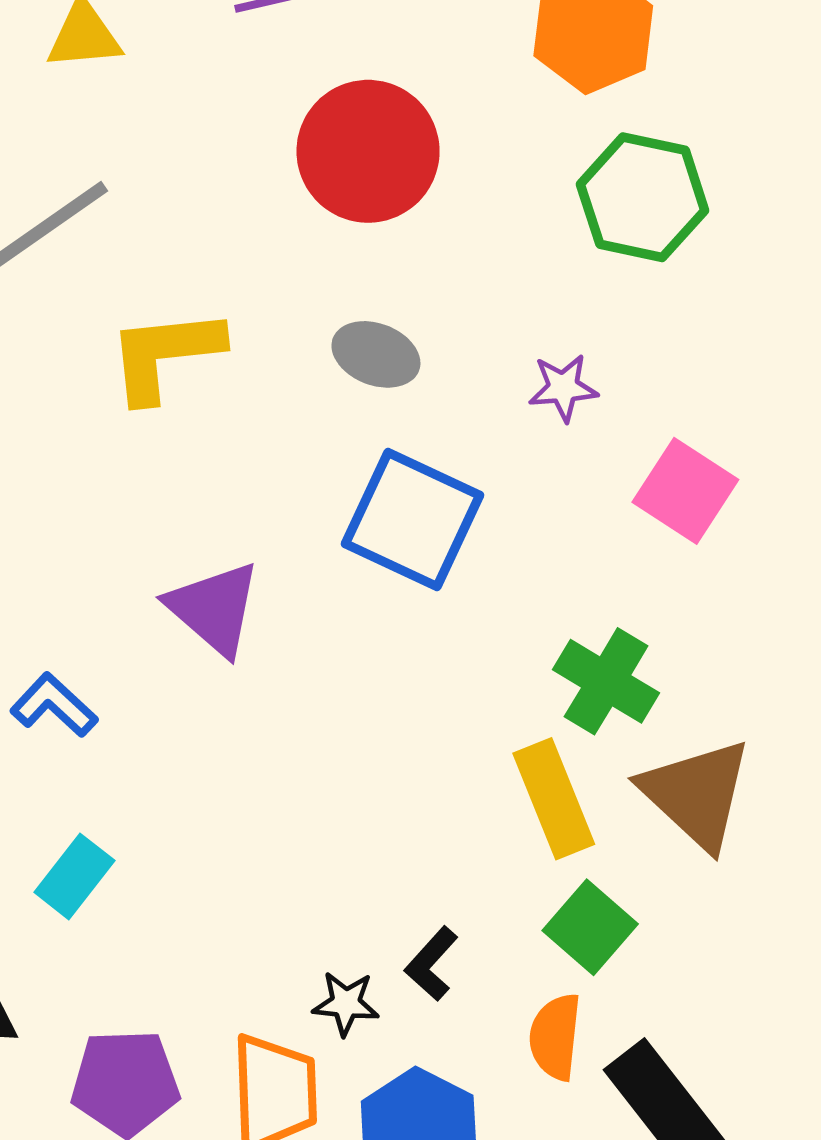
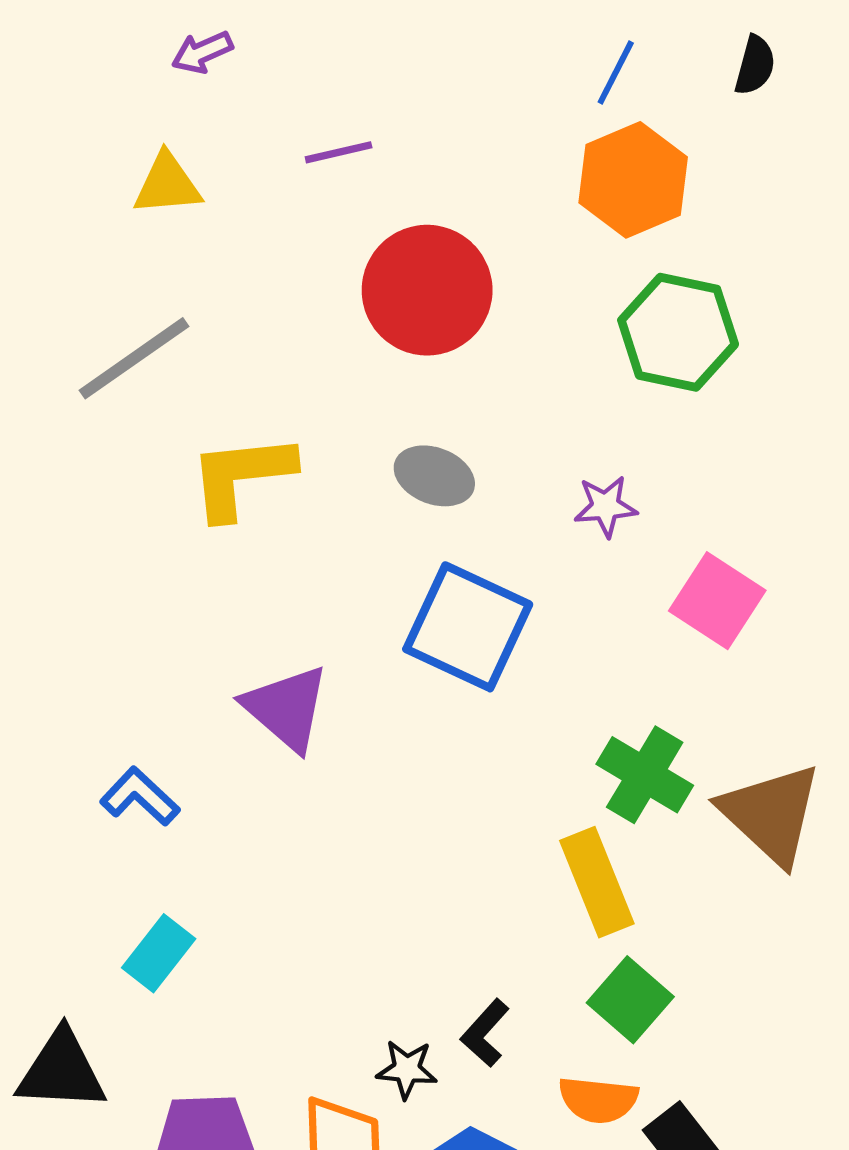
brown triangle: (696, 794) -> (771, 814), moved
orange semicircle: (555, 1037) -> (598, 1100), turned -90

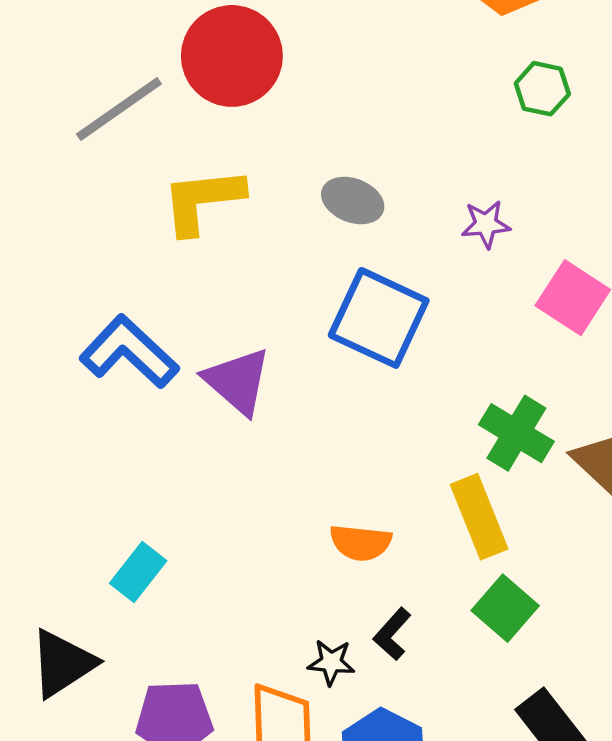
red circle: (427, 290) -> (232, 56), moved
green hexagon: (678, 332) -> (542, 89), size x0.6
blue L-shape: (140, 797) -> (129, 352), moved, size x1.6
black triangle: (61, 1071) -> (62, 663), turned -36
orange semicircle: (598, 1100) -> (361, 543), moved

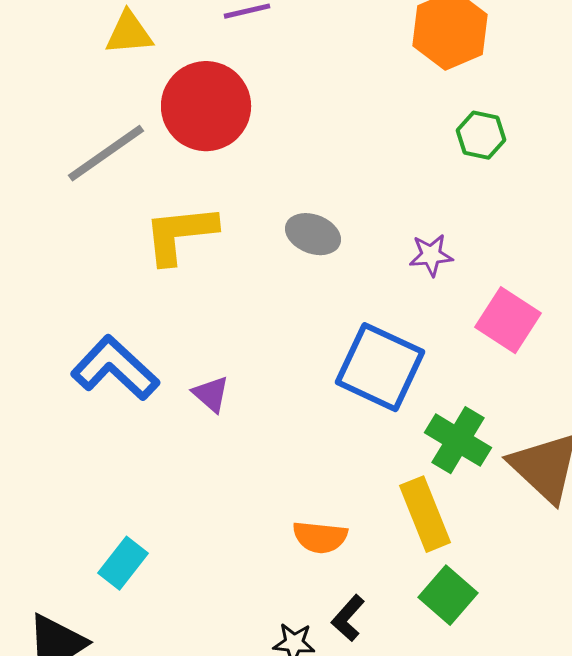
blue square: (379, 318) -> (380, 367), moved
purple triangle: (237, 381) -> (211, 394), size x0.6

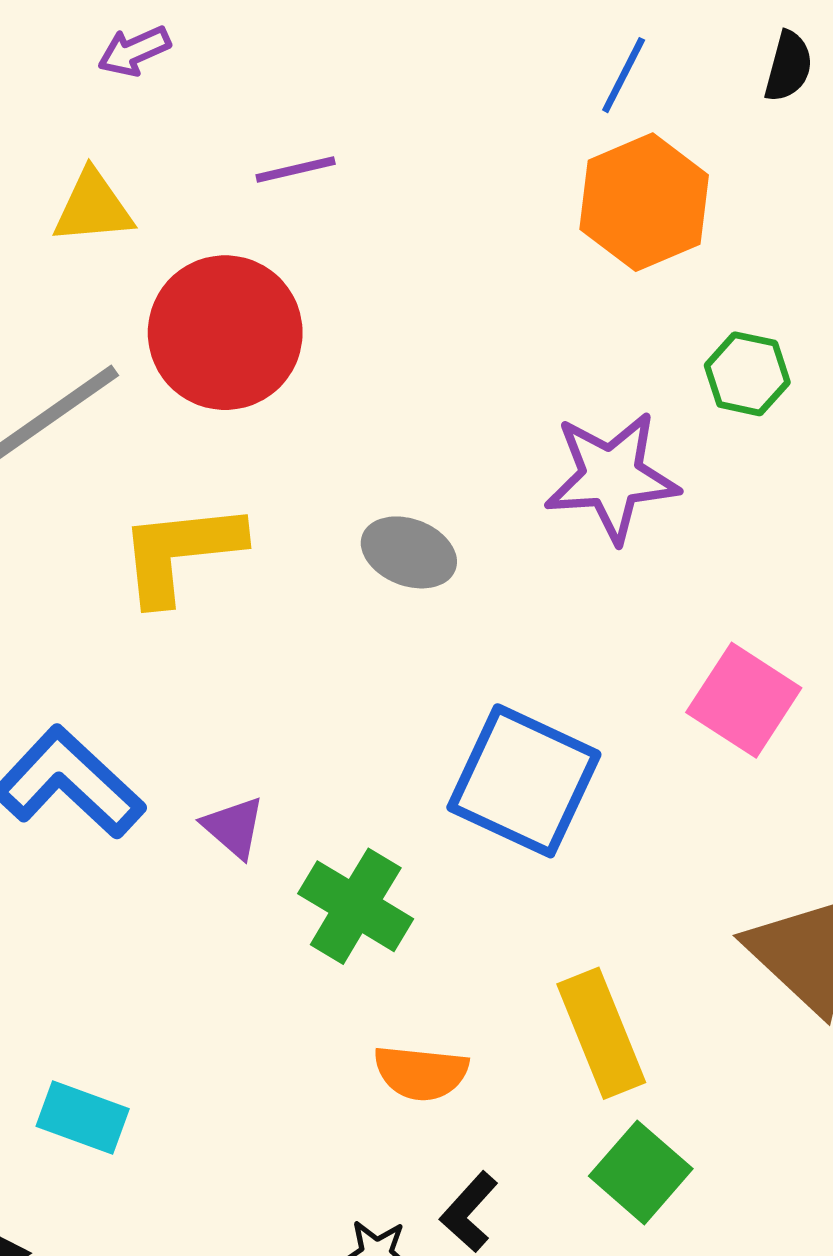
green hexagon: (481, 135) -> (747, 374), moved
purple star: (431, 255) -> (612, 477), moved, size x1.8
green cross: (458, 440) -> (356, 906), moved
cyan rectangle: (123, 563) -> (83, 1117), turned 72

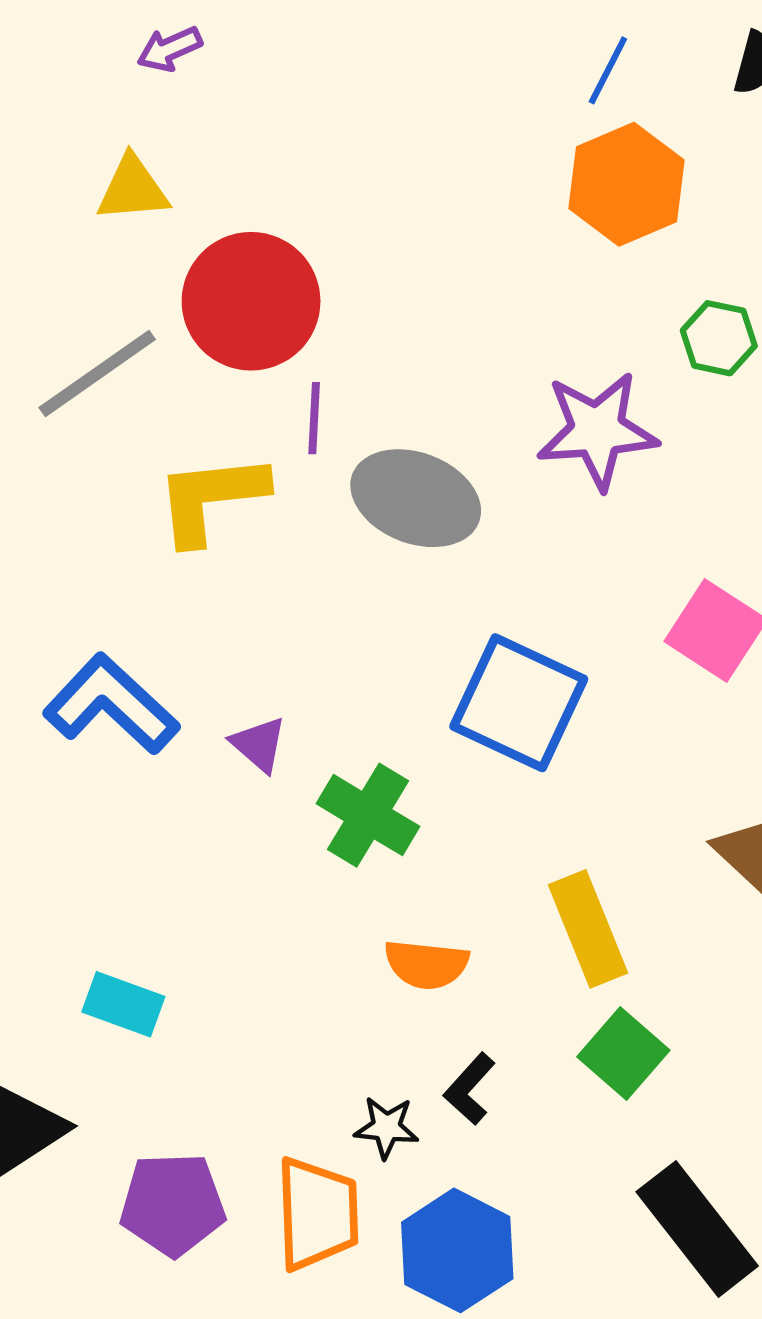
purple line: (296, 169) -> (314, 418), moved, turned -74
gray ellipse: (409, 552) -> (416, 498), size x1.5

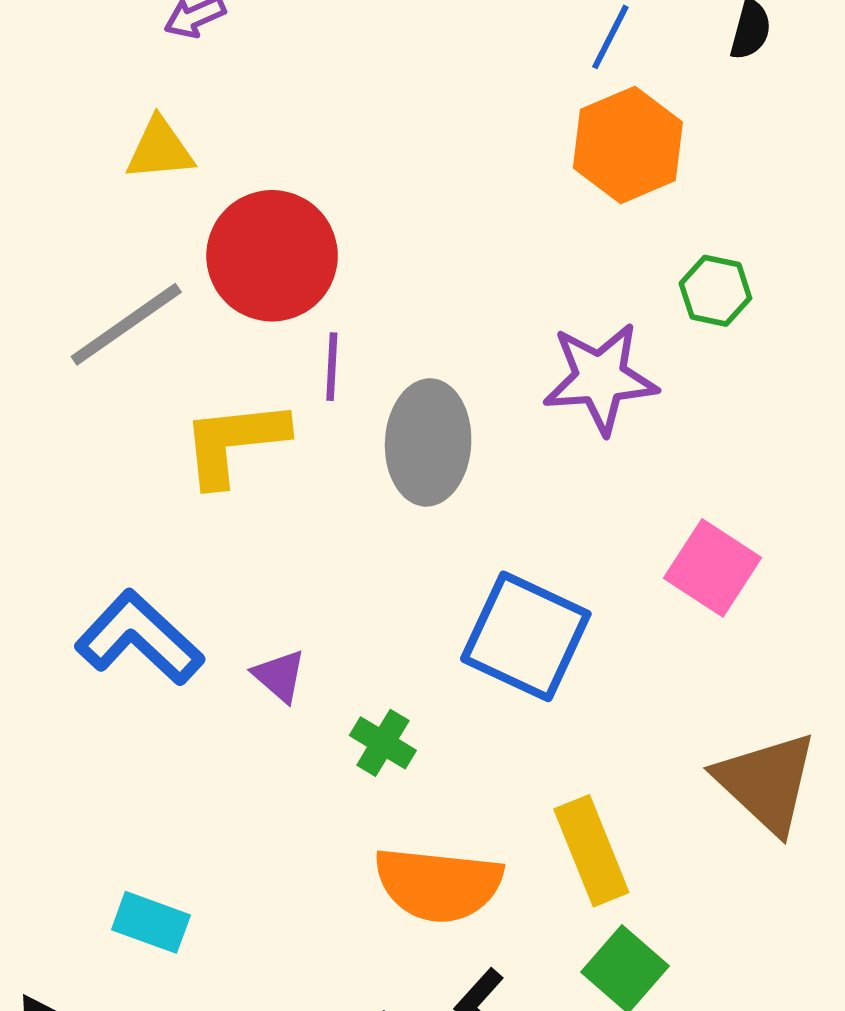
gray ellipse: (416, 498) -> (428, 442), turned 72
green cross: (368, 815) -> (383, 743), size x0.7
orange semicircle: (426, 964) -> (438, 884), size x1.6

